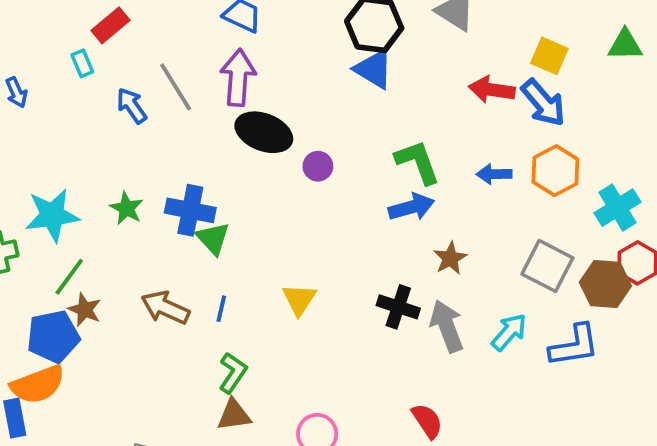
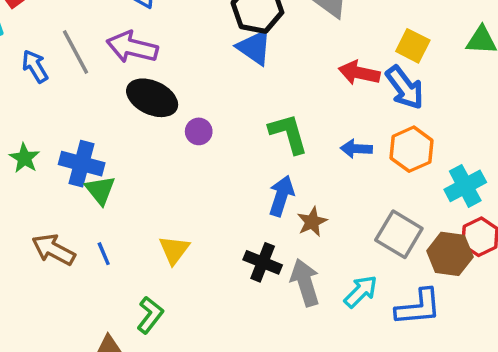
purple arrow: (238, 78) -> (132, 47), turned -84
blue arrow: (411, 207) -> (281, 196), moved, turned -60
blue line: (221, 309) -> (104, 254), turned -40
green L-shape: (233, 373) -> (150, 315), moved

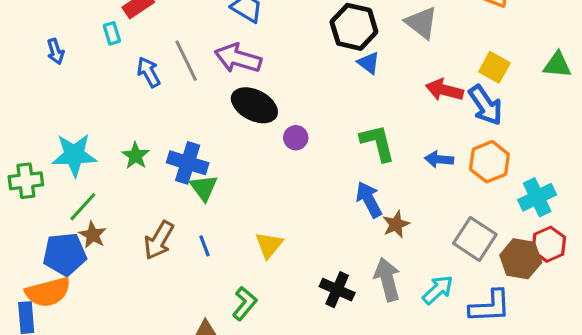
blue triangle: (254, 47) -> (369, 63), moved, size x0.7
blue arrow: (281, 196) -> (369, 200), turned -48
brown arrow: (54, 250) -> (159, 240), turned -90
black cross: (263, 262) -> (337, 290), moved

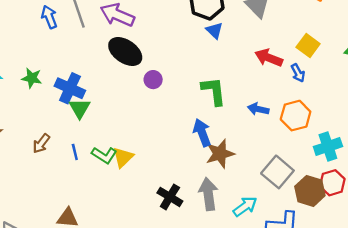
blue arrow: (486, 105) -> (298, 73), size x0.6
green star: (136, 156) -> (32, 78), turned -30
brown star: (396, 224) -> (220, 154), size x1.4
brown arrow: (159, 240) -> (41, 143), size x0.7
green L-shape: (245, 304) -> (104, 155), moved, turned 75

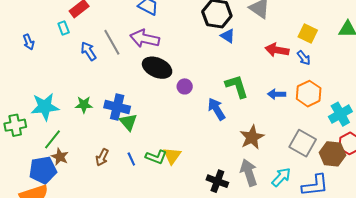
blue arrow: (202, 133) -> (217, 109), moved

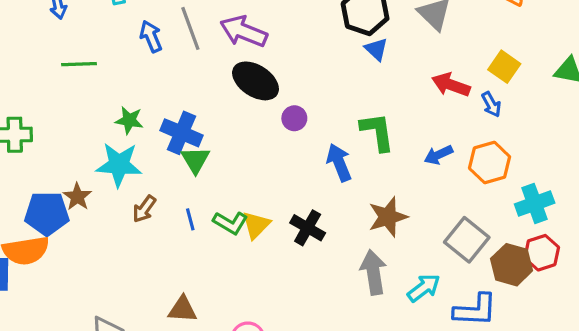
blue arrow: (277, 94) -> (438, 155), turned -36
cyan star: (45, 107) -> (119, 165), moved
green line: (52, 139) -> (79, 64), moved, turned 40
black cross: (217, 181) -> (308, 228), moved

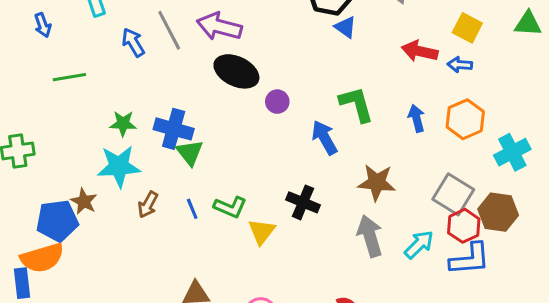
blue arrow: (491, 104) -> (460, 65), turned 130
blue arrow: (438, 155) -> (416, 118), turned 108
brown star: (388, 217) -> (377, 182), turned 30
yellow triangle: (256, 225) -> (262, 232), moved
red hexagon: (542, 253) -> (464, 226), moved

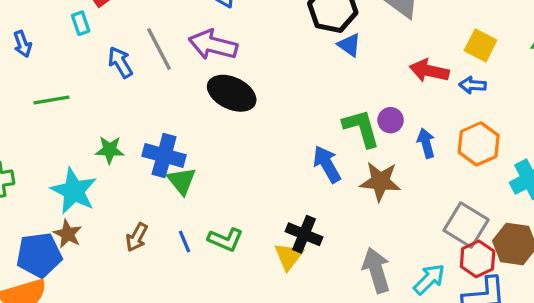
purple circle: (277, 102) -> (391, 120), moved
cyan star: (119, 166) -> (74, 191), moved, turned 30
brown star: (377, 182) -> (380, 181), moved
yellow triangle: (262, 232) -> (289, 256), moved

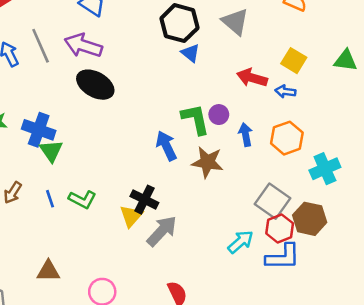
gray arrow: (376, 270) -> (162, 231), moved, turned 56

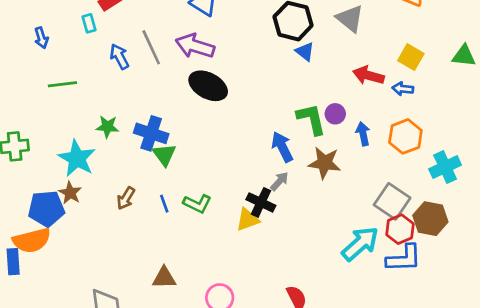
yellow triangle: (131, 216) -> (248, 220), turned 30
gray arrow: (162, 231) -> (279, 181), moved, size x0.6
cyan arrow: (241, 242) -> (360, 244), size x1.4

